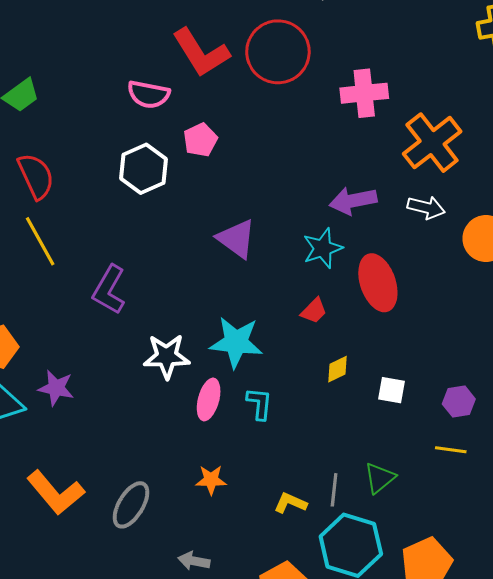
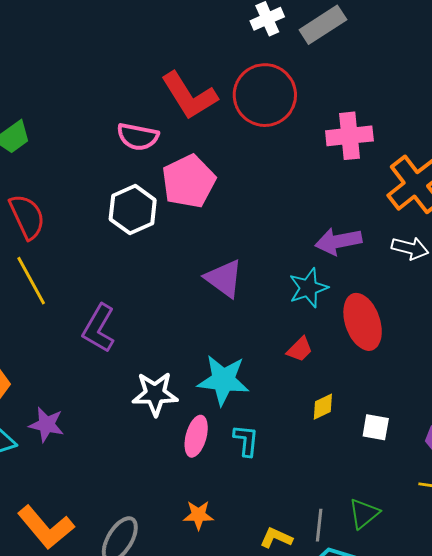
pink pentagon: (200, 140) -> (189, 181), size x1.6

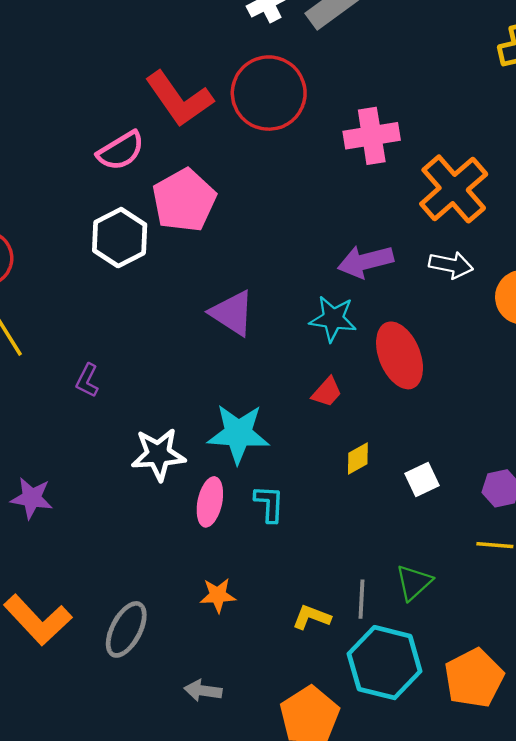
pink semicircle: (138, 137) -> (121, 151), turned -39
cyan star: (308, 288) -> (333, 319), turned 30
purple L-shape: (99, 328) -> (87, 381), size x0.6
white square: (376, 427) -> (422, 479), turned -32

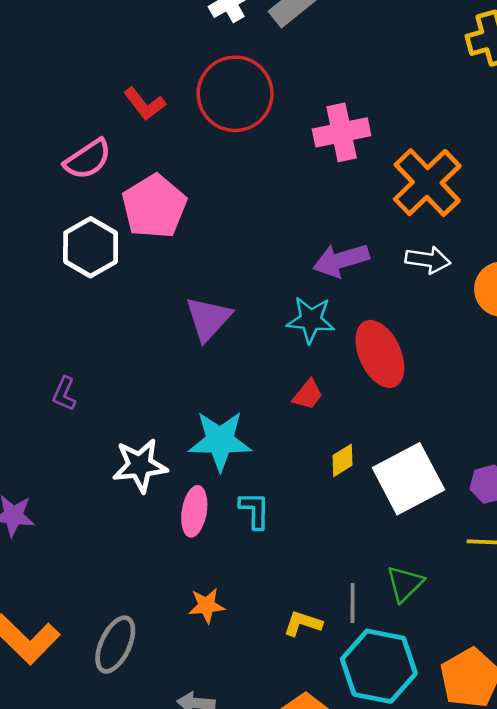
red L-shape: (179, 99) -> (144, 104), size x0.6
purple triangle: (232, 313) -> (208, 319), turned 42
white square: (422, 479) -> (408, 479), size x2.0

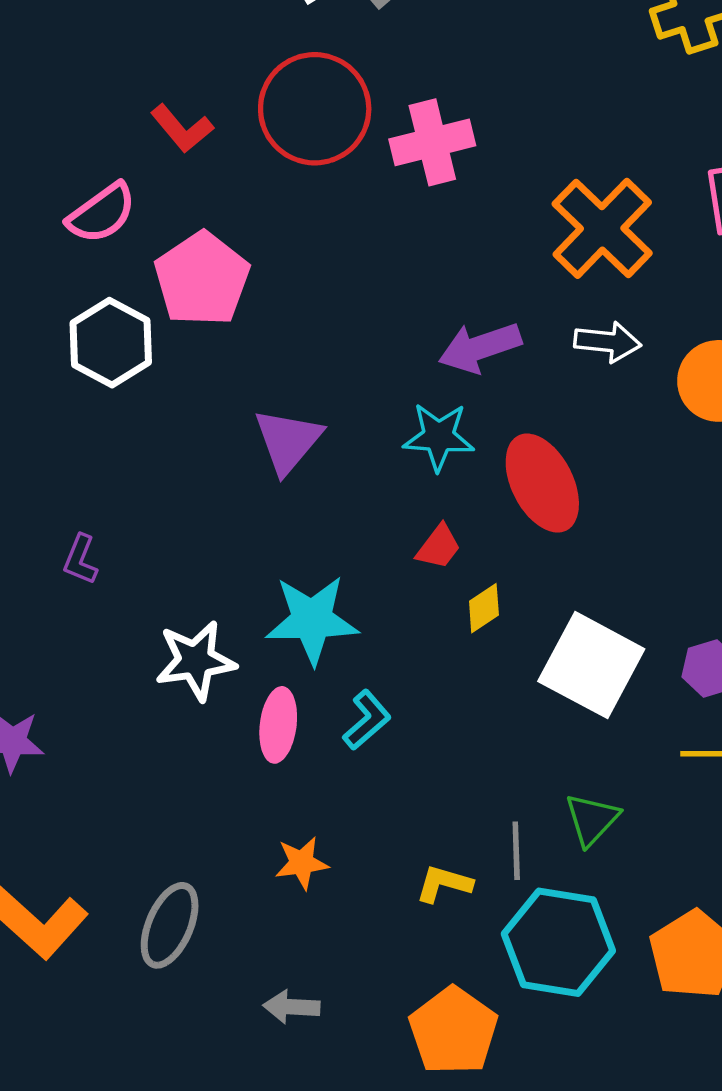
pink cross: (342, 132) -> (432, 142), moved
yellow diamond: (343, 460) -> (484, 608), moved
white square: (408, 479) -> (591, 665), turned -32
cyan L-shape: (255, 510) -> (367, 720), turned 51

